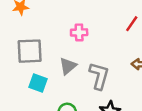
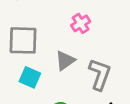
pink cross: (79, 32) -> (81, 23), turned -35

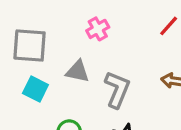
gray triangle: (65, 61) -> (78, 71), turned 45

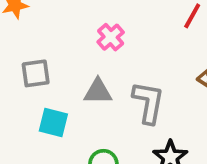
gray square: (30, 45) -> (36, 73), size x0.7

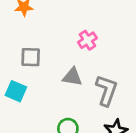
cyan square: (53, 122) -> (16, 91), moved

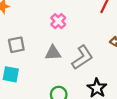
gray L-shape: (107, 90) -> (82, 57), turned 50

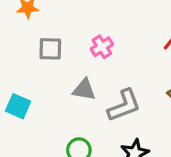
gray square: (16, 45) -> (50, 49), moved

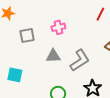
pink cross: (102, 47) -> (58, 27), turned 32

